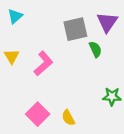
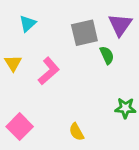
cyan triangle: (15, 16) -> (28, 23), moved
pink square: (38, 114) -> (20, 127), moved

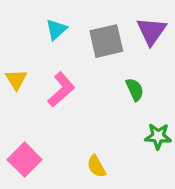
cyan triangle: (28, 23) -> (56, 29), moved
green semicircle: (107, 55) -> (135, 89), moved

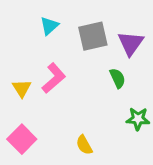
purple triangle: (151, 31) -> (131, 43), moved
yellow triangle: (16, 79) -> (22, 88), moved

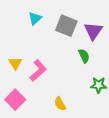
gray square: (93, 36) -> (66, 26), turned 35
pink L-shape: (54, 78) -> (38, 70), moved

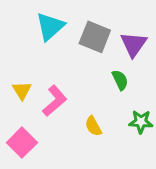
cyan triangle: (35, 18) -> (50, 26), size x1.5
yellow semicircle: (60, 104) -> (93, 126), moved

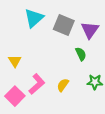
pink L-shape: (55, 101) -> (37, 84), moved
yellow semicircle: (93, 126) -> (63, 85), turned 64

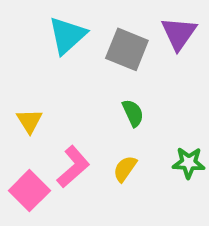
purple triangle: (90, 30) -> (179, 33), moved
green semicircle: (81, 54) -> (133, 113), moved

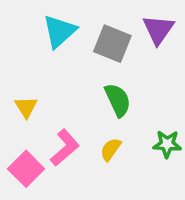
green semicircle: (133, 113) -> (118, 100), size x1.4

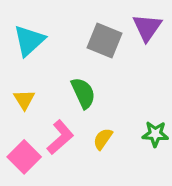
cyan triangle: (60, 31) -> (29, 41), moved
green semicircle: (118, 100) -> (83, 93), moved

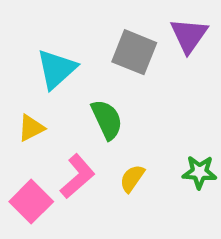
cyan triangle: (29, 41) -> (56, 69), moved
yellow triangle: (24, 100) -> (31, 128), turned 35

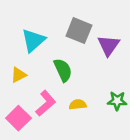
purple triangle: (189, 35) -> (109, 45), moved
yellow semicircle: (132, 178) -> (78, 105), turned 49

